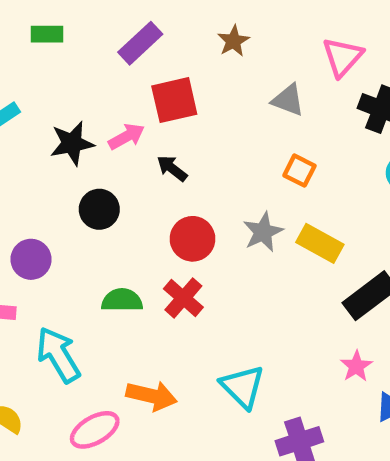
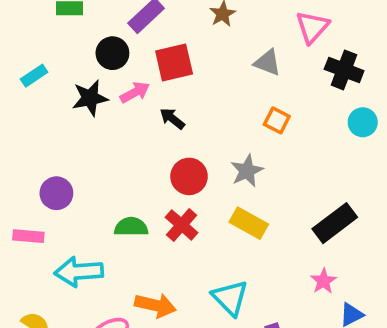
black circle: (99, 209) -> (112, 53), moved
yellow rectangle: (320, 243) -> (249, 223), moved
cyan arrow: (58, 355) -> (79, 272), turned -63

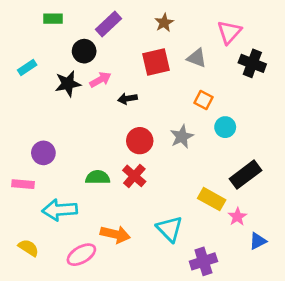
red square: (174, 62) -> (156, 62), moved
black arrow: (172, 119) -> (128, 99), turned -48
cyan circle: (363, 122) -> (225, 127), moved
yellow rectangle: (249, 223) -> (212, 199), moved

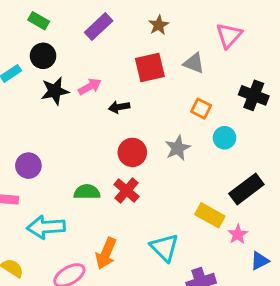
green rectangle: (53, 19) -> (39, 21), turned 30
black circle: (84, 51) -> (43, 56), moved
black cross: (252, 63) -> (254, 95), moved
orange arrow: (115, 234) -> (106, 253), turned 100

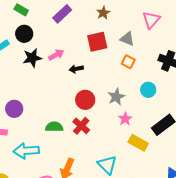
orange square: (201, 109) -> (128, 62), moved
pink star: (238, 234) -> (125, 119), moved

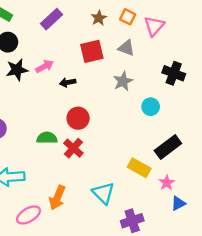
orange square: (128, 62) -> (128, 17), moved
gray star: (116, 97) -> (123, 81), moved
pink star: (125, 119) -> (167, 183), moved
green semicircle: (54, 127) -> (47, 138), moved

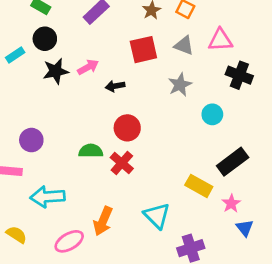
pink triangle: (154, 26) -> (220, 40), moved, turned 45
blue triangle: (178, 203) -> (245, 228), turned -42

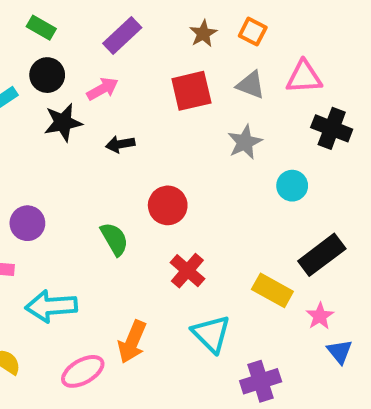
pink arrow: (88, 67) -> (102, 89), moved
black arrow: (115, 86) -> (120, 144), moved
green semicircle: (91, 151) -> (114, 239), turned 60
red cross: (122, 163) -> (187, 271), moved

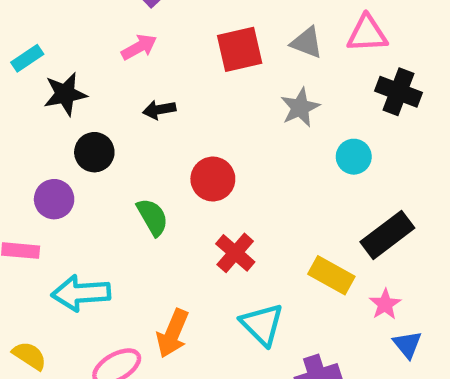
black circle: (47, 75) -> (94, 152), moved
black star: (63, 122) -> (65, 94), moved

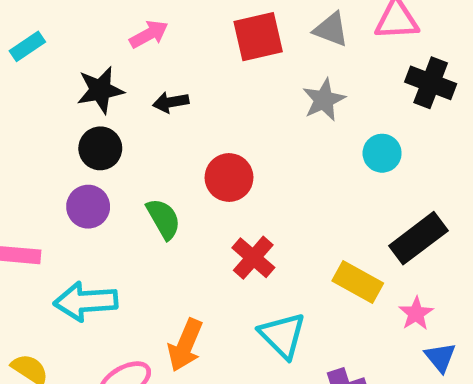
black star: (65, 94) -> (100, 90), moved
purple circle: (54, 199) -> (88, 207), moved

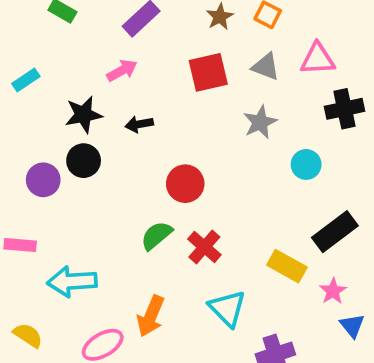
black cross: (431, 83) -> (344, 109), turned -33
purple circle: (88, 207) -> (43, 180), moved
green semicircle: (163, 219) -> (156, 235), moved, turned -100

